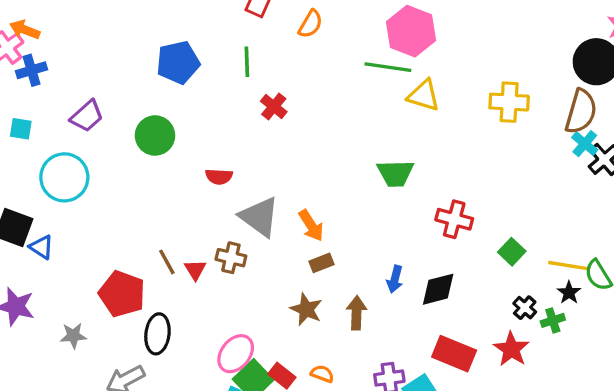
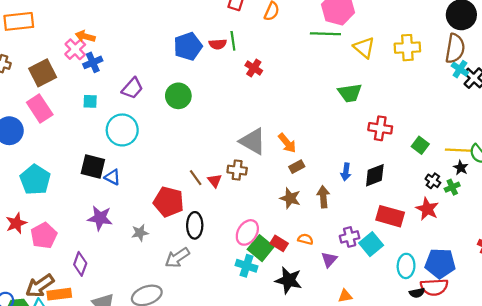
yellow triangle: (424, 95) -> (364, 48), moved, turned 30
green trapezoid: (395, 173) -> (350, 93), moved
red semicircle: (219, 177) -> (218, 44), moved

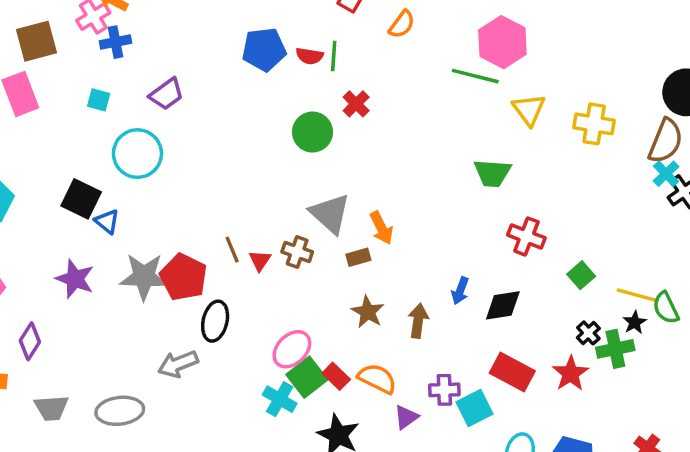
green circle: (178, 96) -> (312, 132), moved
brown rectangle: (297, 167) -> (358, 257), moved
green cross: (452, 187) -> (615, 349), size x1.5
gray star: (140, 233) -> (144, 277), moved, size x1.8
orange semicircle: (305, 239) -> (377, 379), size x1.6

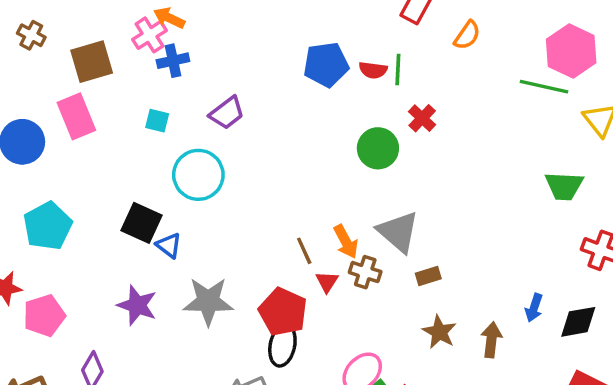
orange arrow: (381, 228) -> (346, 242), moved
brown line: (232, 250) -> (304, 251), moved
red pentagon: (183, 277) -> (283, 312), moved

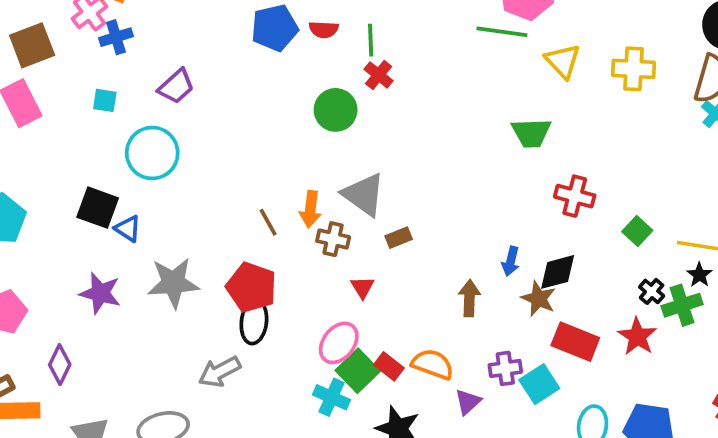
green line: (398, 69) -> (371, 40), moved
orange arrow: (346, 242) -> (310, 209), turned 40
red triangle: (327, 282) -> (362, 287), moved
brown star: (439, 332) -> (539, 299), moved

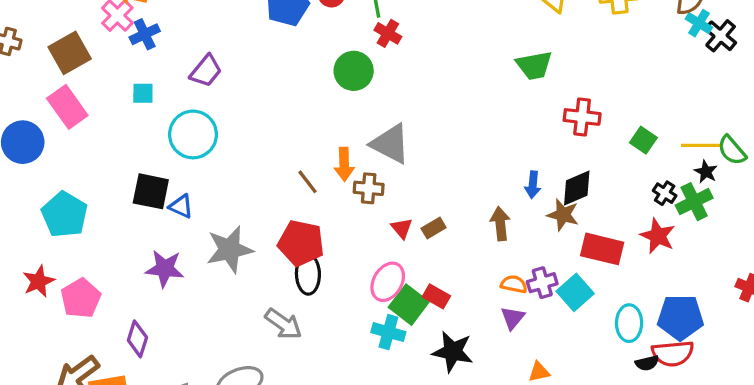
brown rectangle: (399, 238) -> (434, 228), moved
orange semicircle: (433, 364) -> (514, 284), moved, size x0.7
gray arrow: (220, 372) -> (283, 324), turned -108

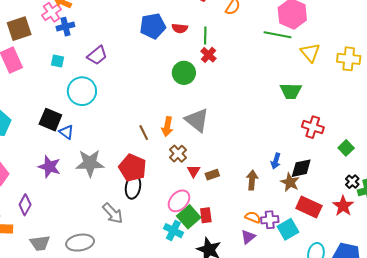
brown cross: (369, 188) -> (178, 154), moved, turned 30
red rectangle: (436, 296) -> (206, 215), turned 42

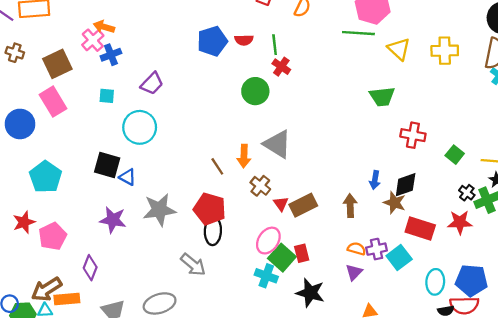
brown rectangle: (212, 175) -> (303, 205), size x1.6
red star: (343, 206) -> (460, 222), turned -30

